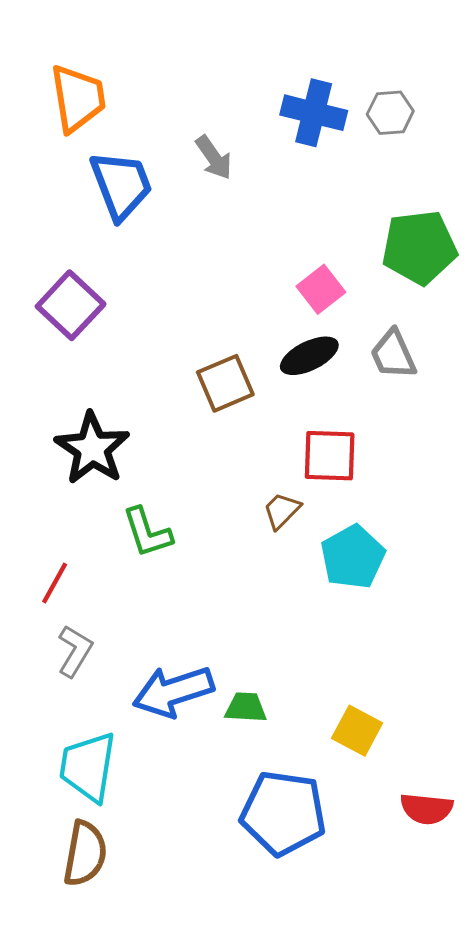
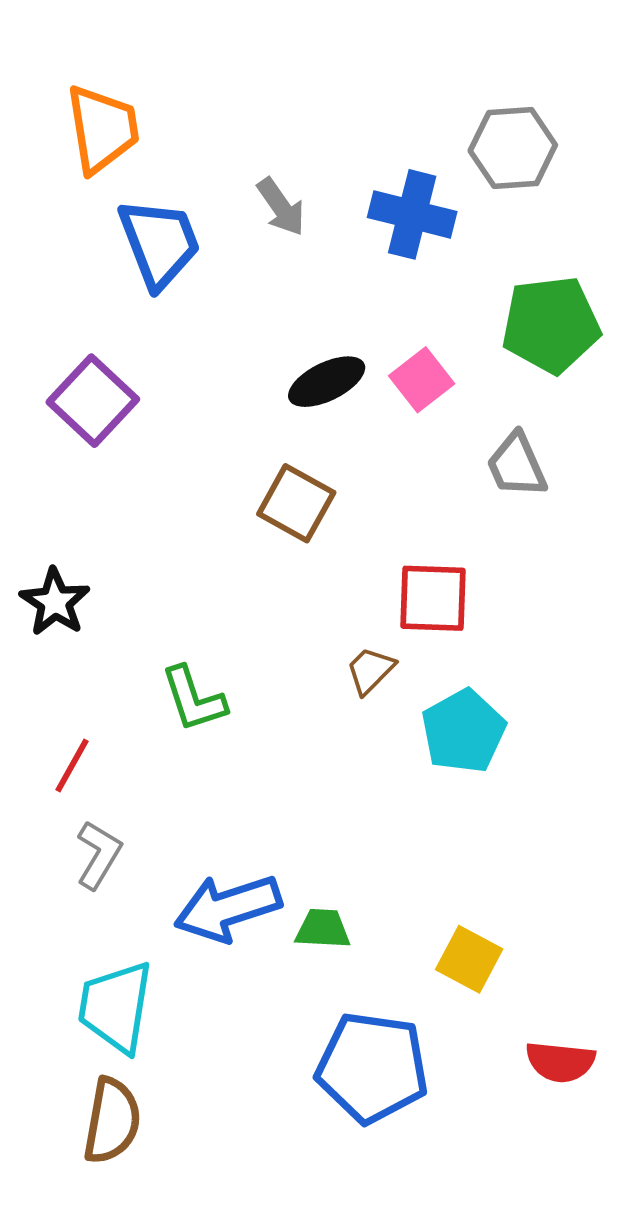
blue cross: (314, 113) -> (412, 214), moved
gray hexagon: (390, 113) -> (513, 148), size x1.4
black ellipse: (309, 356) -> (327, 382), moved
brown square: (225, 383) -> (296, 503), turned -38
black star: (92, 448) -> (55, 602), moved, size x0.7

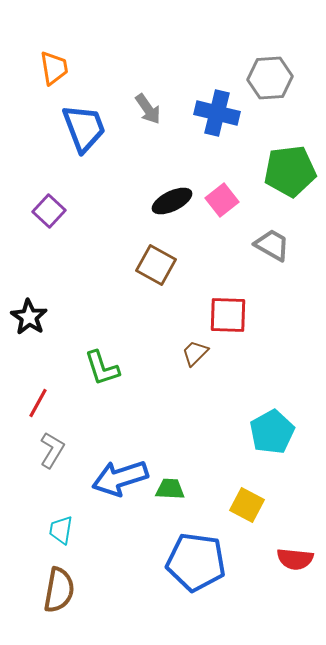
orange trapezoid: (102, 129) -> (54, 68), size x0.7
purple square: (93, 401) -> (49, 211), size x0.7
gray trapezoid: (517, 465) -> (272, 245), turned 144
cyan pentagon: (463, 731) -> (272, 432), moved
cyan trapezoid: (116, 1007) -> (61, 530), size x0.6

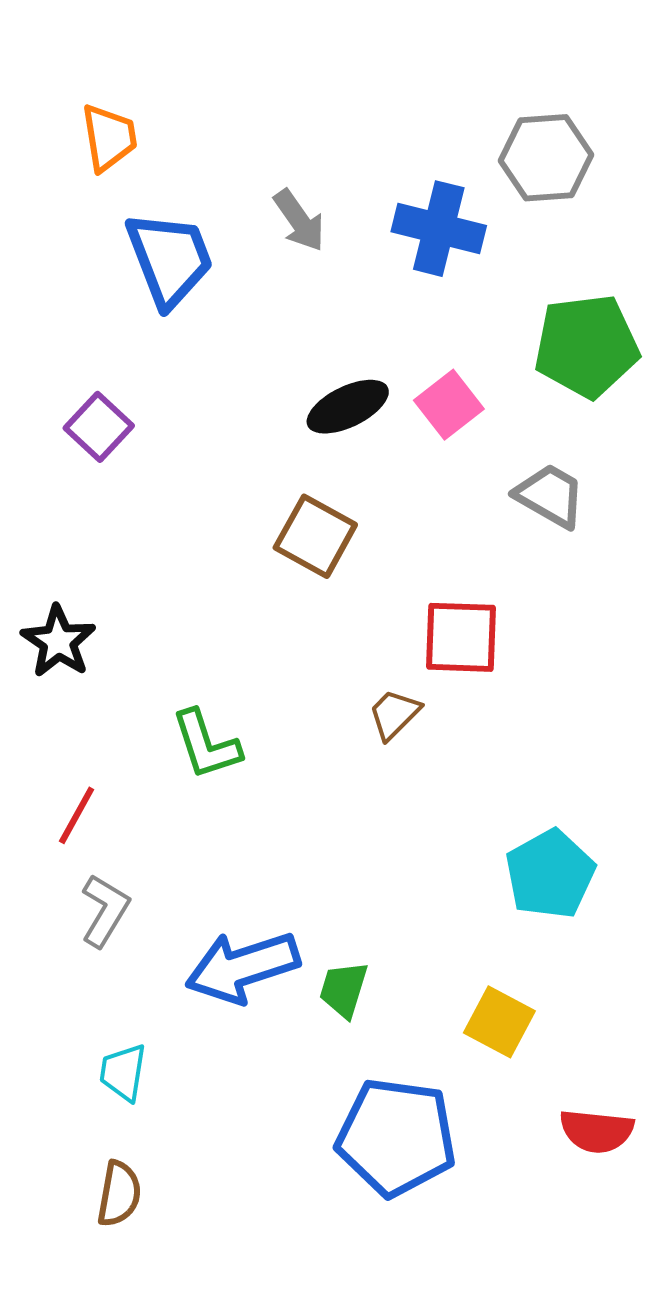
green trapezoid: (170, 489) -> (344, 989), turned -76
brown semicircle: (59, 590) -> (119, 1194), size x0.7

